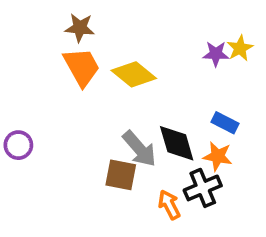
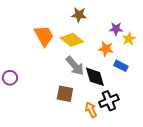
brown star: (80, 28) -> (79, 15), moved
yellow star: (240, 48) -> (129, 39), moved
gray arrow: (139, 149) -> (75, 66), moved
orange star: (218, 156) -> (106, 49), moved

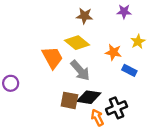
purple star: (116, 29) -> (124, 12), moved
orange trapezoid: (44, 36) -> (52, 58), moved
black diamond: (95, 77) -> (89, 97), moved, turned -65

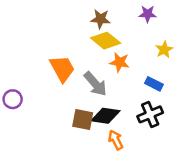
yellow diamond: (77, 43) -> (106, 41), moved
orange star: (113, 52) -> (120, 62), moved
black cross: (117, 108) -> (150, 114), moved

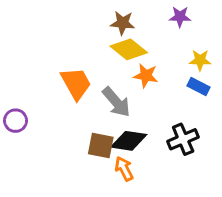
yellow star: (164, 50) -> (200, 60), turned 30
blue rectangle: (154, 84) -> (199, 87), moved
orange arrow: (116, 140) -> (124, 169), moved

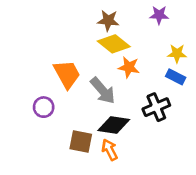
purple circle: (16, 121) -> (44, 107), moved
black cross: (183, 139) -> (156, 107), moved
brown square: (101, 145) -> (81, 141), moved

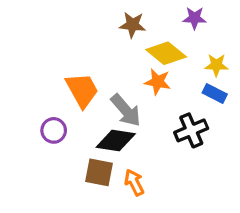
yellow diamond: (114, 44) -> (166, 53), moved
black diamond: (114, 125) -> (116, 141), moved

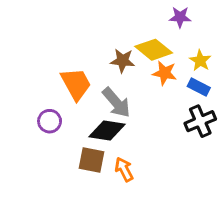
brown star: (132, 25) -> (123, 61), moved
yellow star: (216, 65) -> (200, 61), turned 30
orange star: (158, 82) -> (165, 73), moved
black cross: (191, 130) -> (200, 121), moved

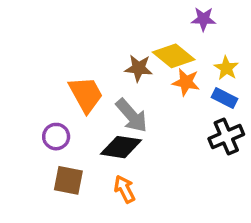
brown square: (91, 160) -> (68, 180), moved
orange arrow: (124, 169) -> (125, 189), moved

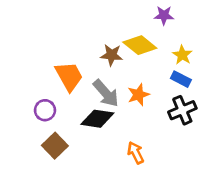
orange star: (186, 82) -> (138, 95), moved, turned -30
brown square: (68, 180) -> (55, 146), turned 35
orange arrow: (125, 189) -> (136, 153), moved

